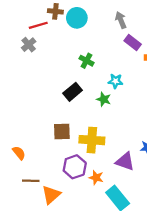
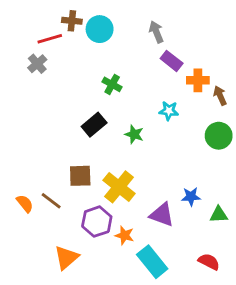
cyan star: (115, 81) -> (169, 111), moved
yellow cross: (92, 140) -> (119, 187), turned 35
brown line: (31, 181) -> (51, 201), moved, turned 35

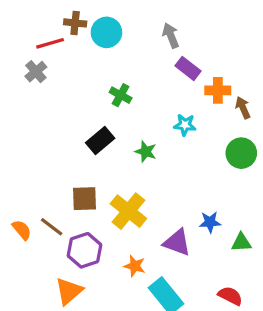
purple hexagon: (97, 222) -> (85, 250), moved

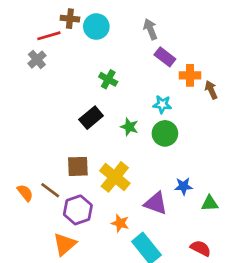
green circle: (241, 153) -> (165, 133), moved

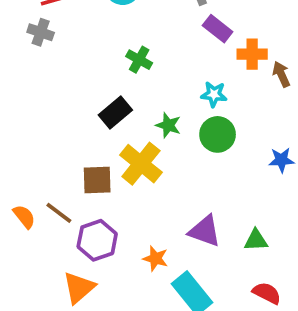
gray cross: (37, 60) -> (41, 32), turned -30
yellow cross: (115, 177) -> (141, 164), moved
blue star: (183, 186) -> (281, 160), moved
green triangle: (210, 203) -> (256, 240), moved

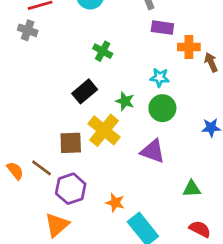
purple rectangle: (218, 29) -> (162, 28), turned -30
purple triangle: (205, 231) -> (153, 151), moved

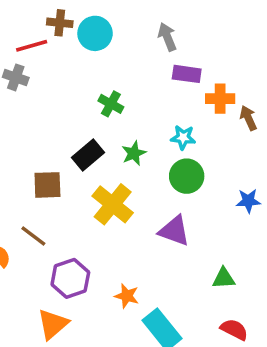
green star: (125, 101) -> (134, 153), moved, turned 30
brown square: (71, 143) -> (47, 185), moved
brown line: (42, 168) -> (33, 236), moved

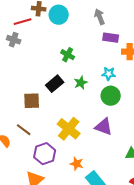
yellow cross: (113, 204) -> (69, 129), moved

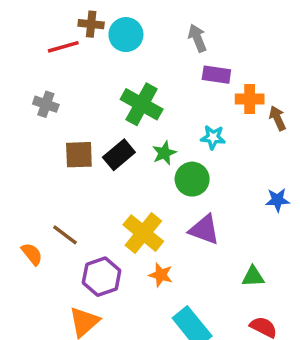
gray cross: (14, 40) -> (46, 104), moved
green cross: (68, 55) -> (142, 104), size x1.6
green circle: (111, 96) -> (192, 179), moved
brown square: (32, 101) -> (79, 155), moved
orange star: (77, 164) -> (161, 275), moved

